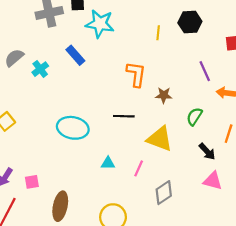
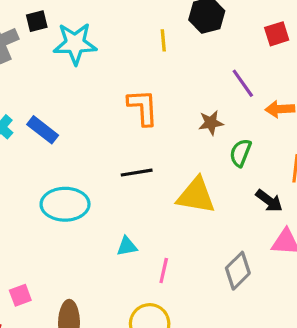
blue rectangle: (75, 55) -> (43, 130), moved
brown star: (164, 95) -> (211, 123), moved
pink line: (139, 168) -> (164, 271), moved
gray diamond: (164, 193) -> (238, 271), moved

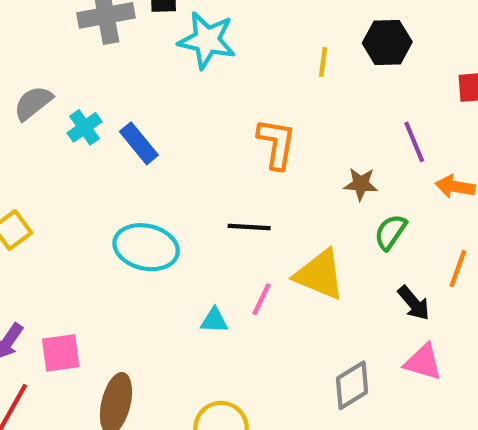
pink line: (164, 271) -> (261, 299), moved
pink square: (20, 295) -> (61, 353), size x1.4

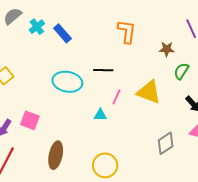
black line: (249, 227) -> (103, 70), moved
pink line: (261, 299) -> (117, 97), moved
pink square: (61, 353) -> (30, 120), moved, turned 30

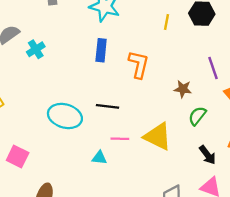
blue rectangle: (63, 33) -> (101, 50), moved, turned 42
pink line: (117, 97) -> (120, 139), turned 63

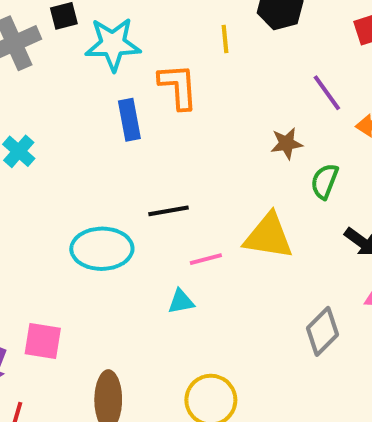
orange L-shape: (139, 64) -> (178, 86), moved

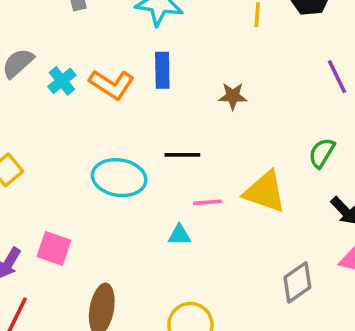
orange L-shape: (178, 86) -> (112, 84), moved, turned 117
brown star: (287, 143) -> (233, 96), moved

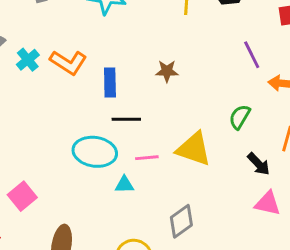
blue rectangle: (162, 70) -> (110, 83), moved
cyan ellipse: (119, 178) -> (95, 152), moved
pink square: (54, 248) -> (22, 196), turned 32
gray diamond: (297, 282) -> (181, 221), moved

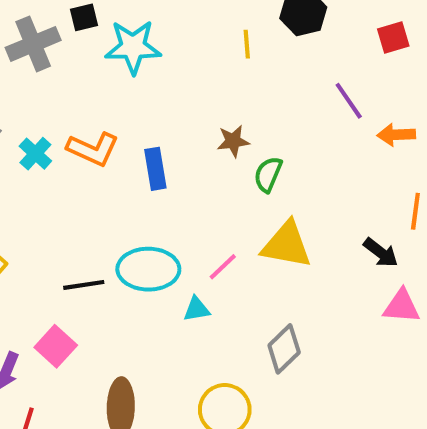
green semicircle: (240, 117) -> (268, 174), moved
black line: (126, 119) -> (84, 285), moved
pink line: (147, 158) -> (223, 267), turned -30

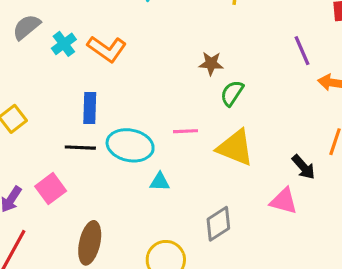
blue rectangle: (155, 169) -> (90, 108), moved
pink line: (223, 267) -> (185, 131), moved, turned 30
pink triangle: (402, 306) -> (284, 201), moved

